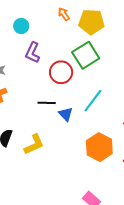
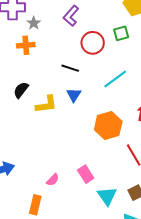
green square: (86, 55) -> (121, 33), size x0.6
blue triangle: (66, 114) -> (74, 95), moved

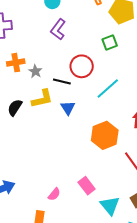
gray star: (34, 23) -> (35, 71), moved
red circle: (93, 43) -> (82, 66), moved
yellow L-shape: (46, 104) -> (42, 99), moved

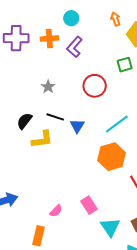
orange cross: (16, 63) -> (49, 38), moved
black line: (62, 82) -> (55, 117), moved
cyan line: (108, 88) -> (117, 124), moved
yellow L-shape: (42, 99) -> (42, 139), moved

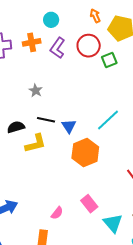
red circle: (95, 86) -> (89, 46), moved
black semicircle: (24, 121) -> (16, 127), turned 42
orange hexagon: (112, 157) -> (85, 153), moved

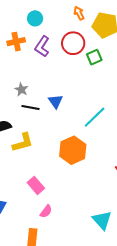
black line: (46, 120) -> (30, 107), moved
blue triangle: (69, 126) -> (55, 101), moved
pink rectangle: (89, 204) -> (36, 185), moved

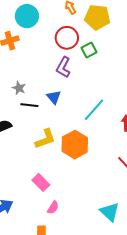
cyan circle: (35, 18) -> (27, 16), size x1.5
purple L-shape: (42, 46) -> (63, 67), moved
yellow L-shape: (23, 142) -> (45, 139), moved

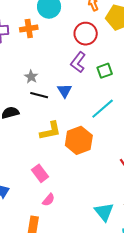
green square: (89, 50) -> (105, 71), moved

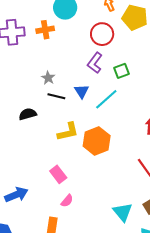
cyan line: (103, 109) -> (106, 99), moved

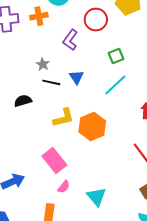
purple L-shape: (95, 63) -> (70, 40), moved
cyan line: (106, 99) -> (115, 85), moved
pink rectangle: (58, 174) -> (54, 161), size x1.4
cyan triangle: (123, 212) -> (97, 197), moved

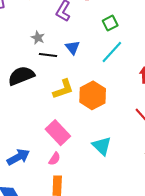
black semicircle: (23, 101) -> (21, 76), size x1.5
pink semicircle: (64, 187) -> (55, 159), moved
cyan triangle: (97, 197) -> (102, 146), moved

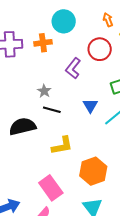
blue triangle: (73, 47) -> (90, 106), moved
orange hexagon: (93, 95) -> (93, 171), moved

